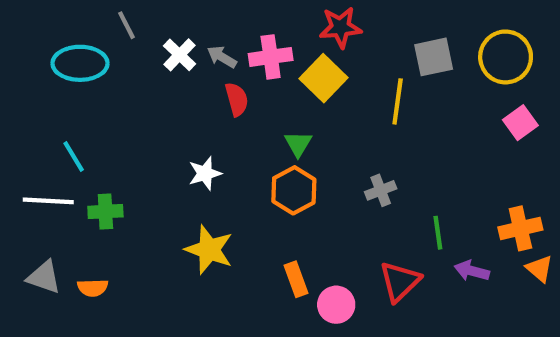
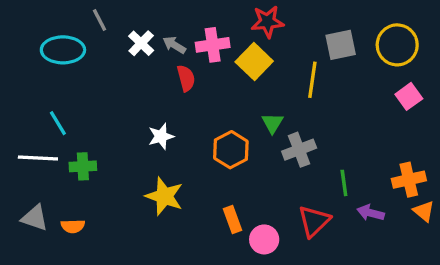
green triangle: (298, 144) -> (272, 123), moved
gray cross: (381, 190) -> (299, 150), size x1.4

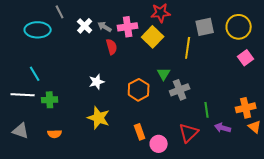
orange semicircle: (73, 226) -> (55, 134), moved

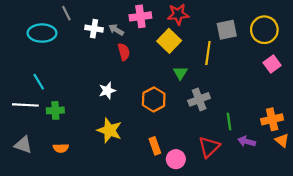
white cross: (85, 26) -> (94, 29), turned -35
pink cross: (128, 27) -> (140, 16), moved
green triangle: (164, 74) -> (180, 73), moved

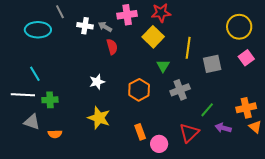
gray square: (227, 30) -> (212, 64), moved
green line: (229, 122) -> (207, 110), turned 49
gray triangle: (23, 145) -> (32, 122), moved

